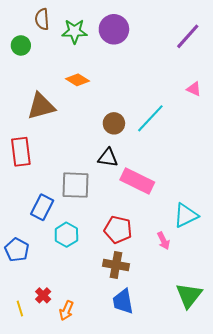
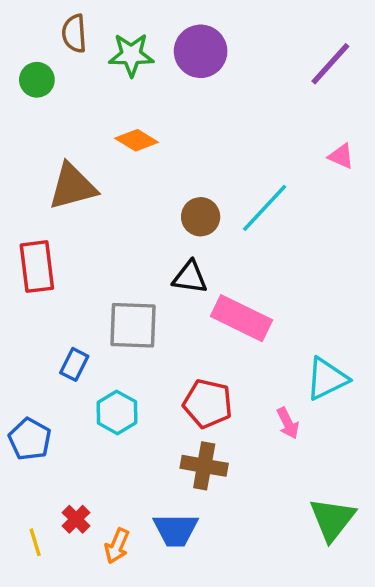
blue rectangle: (42, 207) -> (74, 364), size x0.7
blue trapezoid: (123, 301) -> (176, 530), moved, turned -80

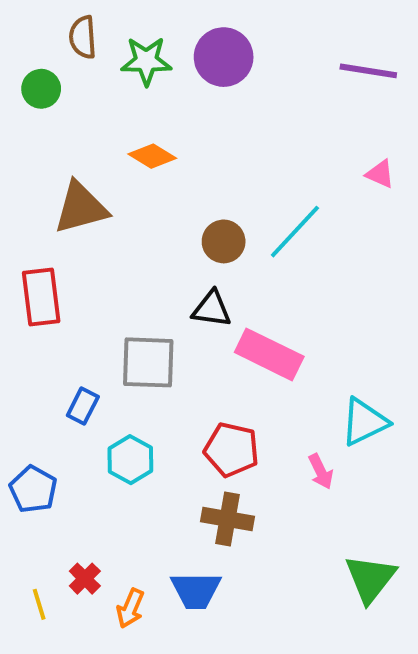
purple line: (330, 64) -> (368, 71), turned 57

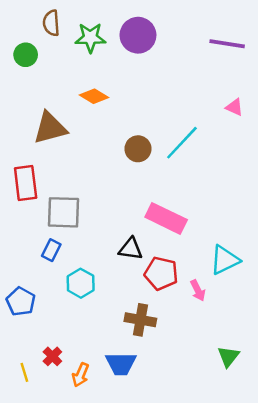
black triangle: (212, 309) -> (131, 249), moved
gray square: (148, 362) -> (63, 212), moved
red pentagon: (232, 450) -> (161, 273), moved
green triangle: (370, 579) -> (228, 356), size x0.7

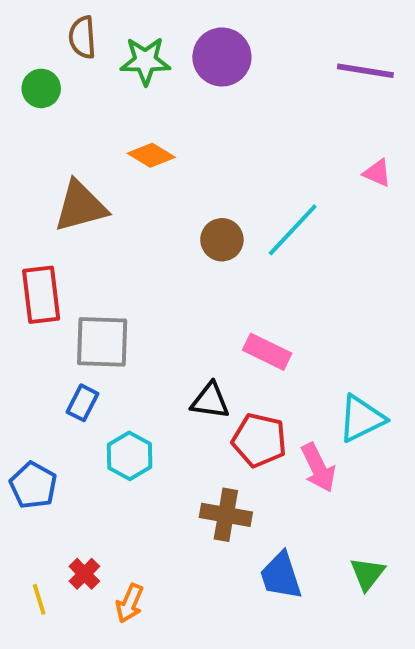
pink rectangle: (166, 218) -> (267, 352), size x0.7
pink arrow: (198, 290) -> (318, 468), size x1.4
blue trapezoid: (121, 364) -> (281, 576), moved, turned 72

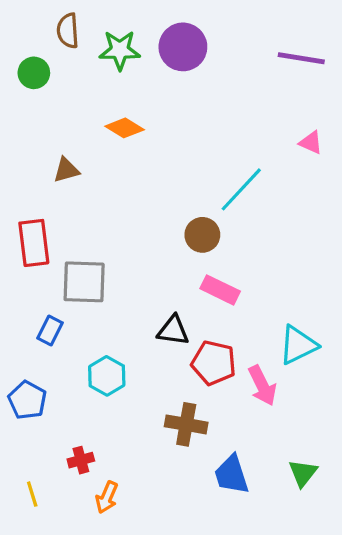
brown triangle: (80, 206) -> (66, 170), size x0.6
brown circle: (222, 240) -> (202, 235), moved
blue rectangle: (82, 403) -> (50, 330), moved
red cross: (84, 574) -> (81, 460), moved, turned 30

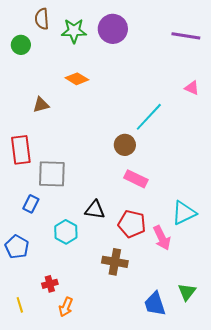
black triangle: (173, 330) -> (95, 210), moved
blue trapezoid: (232, 475) -> (155, 304), moved

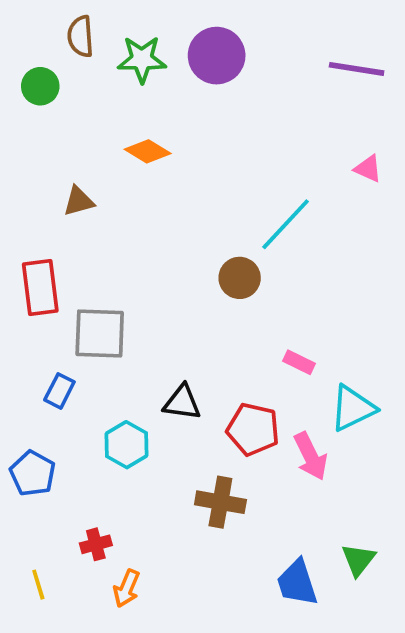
pink rectangle: (136, 179) -> (299, 362), moved, size x0.7

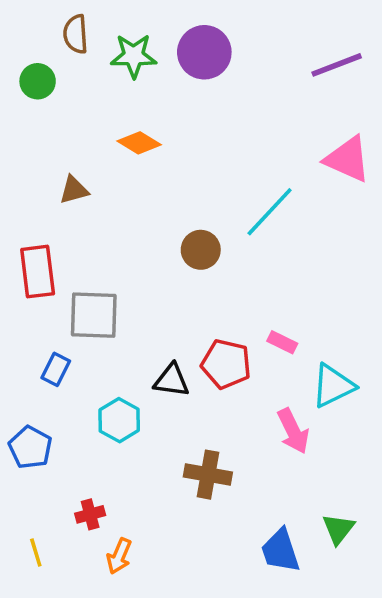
purple line: (357, 69) -> (337, 65), turned -30
pink triangle: (368, 169) -> (348, 159), size x1.8
brown circle: (240, 278) -> (201, 250), moved
red pentagon: (253, 429) -> (226, 364), moved

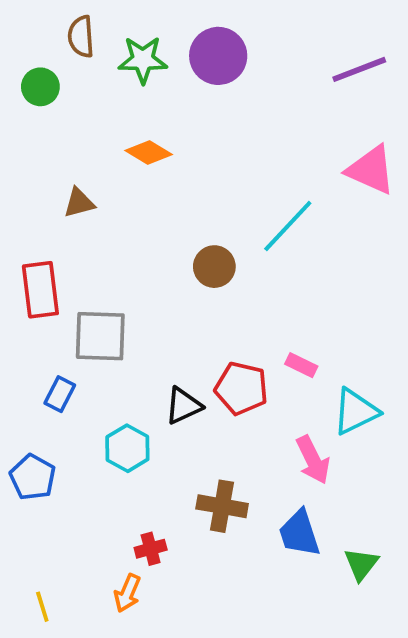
black triangle: (172, 380) -> (183, 406), turned -33
red cross: (90, 514) -> (151, 549), moved
blue trapezoid: (280, 551) -> (299, 533), moved
yellow line: (36, 552) -> (42, 607), moved

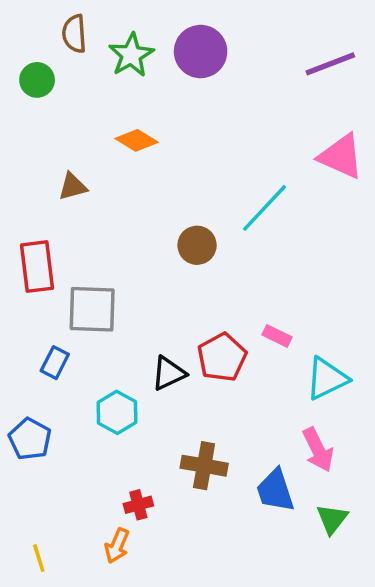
green star: (143, 60) -> (131, 55), turned -30
red pentagon: (241, 388) -> (222, 357), turned 30
pink arrow: (313, 460) -> (318, 450), moved

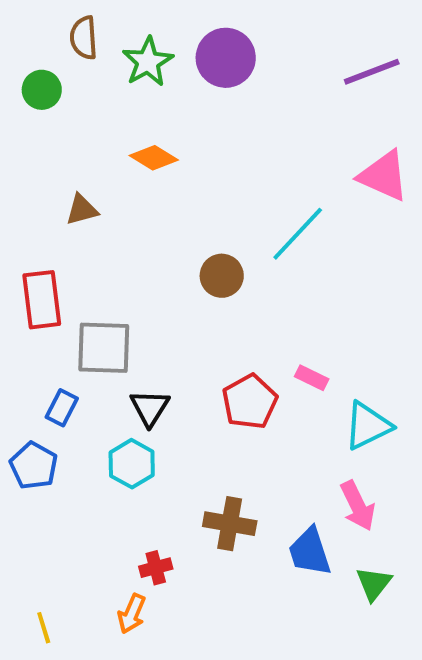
black triangle: (169, 373) -> (150, 408), moved, turned -33
blue pentagon: (30, 439) -> (34, 466), moved

